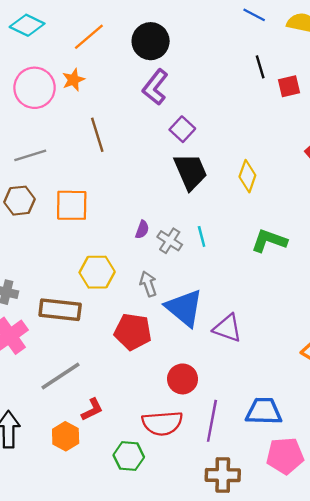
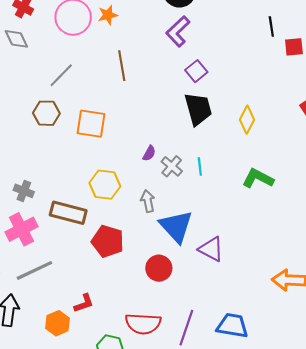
gray line: (30, 155) -> (61, 75), turned -36
red pentagon: (133, 332) -> (108, 241), moved
gray line: (61, 376) -> (34, 270), moved
red circle: (183, 379) -> (159, 268), moved

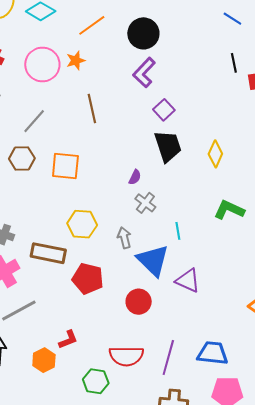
purple semicircle: (149, 153) -> (135, 177), moved
cyan line: (200, 166) -> (178, 231), moved

